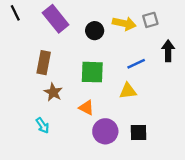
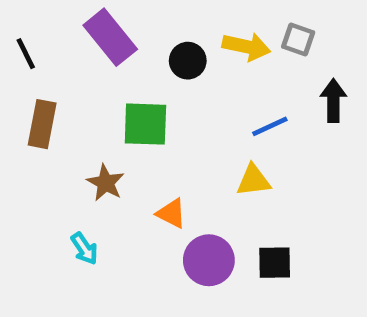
black line: (15, 13) -> (26, 54), moved
gray square: (150, 20) -> (298, 40), turned 35
brown rectangle: (44, 63) -> (42, 124), moved
green square: (92, 72) -> (145, 124), moved

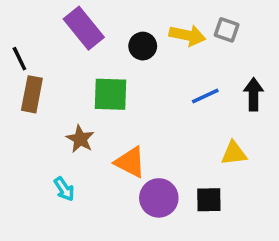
black line: (26, 54) -> (19, 59), moved
black arrow: (333, 101) -> (254, 94), moved
yellow triangle: (253, 180) -> (234, 153), moved
orange triangle: (171, 213) -> (130, 162), size x1.4

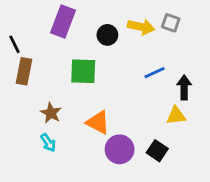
purple rectangle: (84, 28) -> (63, 21), turned 60
black arrow: (254, 94) -> (184, 87), moved
brown star: (80, 139) -> (51, 113), moved
black square: (209, 200) -> (157, 151), turned 35

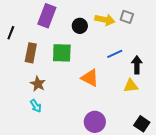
black line: (15, 44) -> (11, 33), turned 48
brown rectangle: (24, 71) -> (31, 53), moved
orange triangle: (98, 122) -> (90, 78), moved
purple circle: (120, 149) -> (95, 122), moved
black square: (157, 151) -> (142, 124), moved

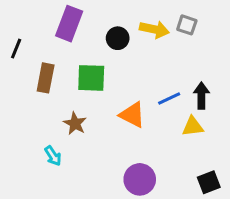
blue line: (115, 54) -> (169, 99), moved
brown star: (38, 84) -> (75, 124), moved
black square: (142, 124) -> (209, 182), turned 35

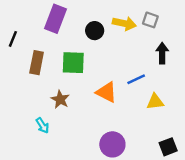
black arrow: (201, 96) -> (162, 53), moved

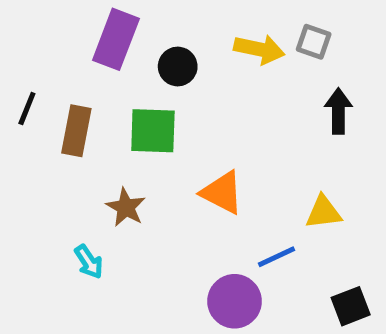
black circle: (95, 31) -> (178, 67), moved
black line: (13, 39) -> (27, 109), moved
blue line: (136, 79) -> (277, 257), moved

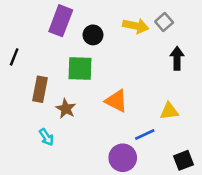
gray square: (314, 42) -> (164, 22), turned 30
brown rectangle: (76, 131) -> (40, 89), moved

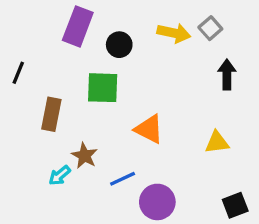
brown star: (66, 109) -> (84, 156), moved
blue line: (145, 134) -> (123, 179), moved
cyan arrow: (46, 137) -> (60, 175), turned 84

